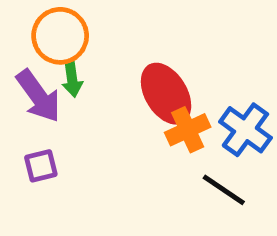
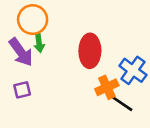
red ellipse: (166, 94) -> (90, 51), turned 32
orange cross: (188, 130) -> (107, 87), moved

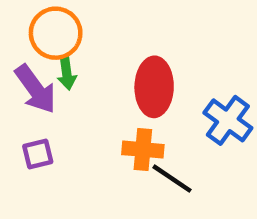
orange cross: (107, 87) -> (143, 150), moved, turned 30
black line: (121, 103) -> (172, 179), moved

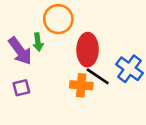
orange circle: (56, 33) -> (58, 19), moved
black line: (172, 179) -> (98, 76), moved

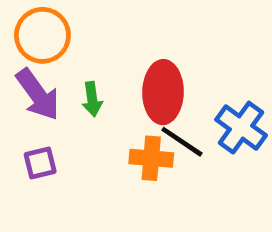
orange circle: (58, 19) -> (42, 35), moved
green arrow: (38, 42) -> (92, 99), moved

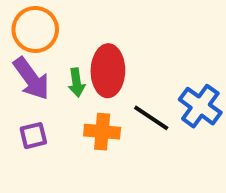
red ellipse: (163, 92) -> (108, 71), moved
orange cross: (151, 158) -> (102, 132), moved

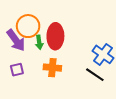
orange circle: (35, 29) -> (28, 26), moved
black line: (151, 118) -> (95, 75), moved

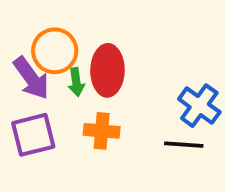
purple square: (17, 70) -> (33, 135), size x1.6
black line: (95, 75) -> (184, 145), turned -30

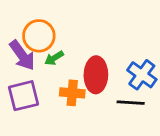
red ellipse: (107, 70) -> (96, 75), moved
green arrow: (76, 82) -> (54, 58), turned 66

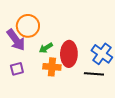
green arrow: (54, 58) -> (46, 48), moved
purple square: (24, 96) -> (17, 69), size x0.6

